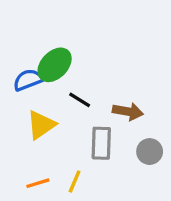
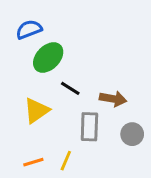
blue semicircle: (28, 80) -> (29, 29), moved

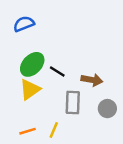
green ellipse: (48, 57) -> (32, 64), moved

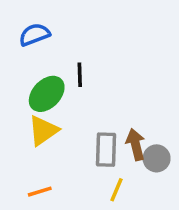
black line: (57, 72) -> (80, 75), moved, turned 56
brown arrow: (92, 80) -> (136, 144), moved, turned -114
yellow line: (54, 130) -> (116, 190), moved

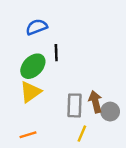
blue semicircle: (34, 35) -> (37, 27), moved

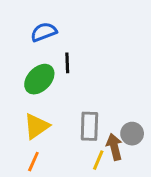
yellow triangle: (30, 92) -> (36, 126), moved
brown arrow: (95, 102) -> (114, 147), moved
orange line: (28, 135) -> (33, 162), turned -49

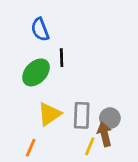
blue semicircle: (44, 32) -> (40, 29), turned -90
yellow triangle: (36, 126) -> (49, 114), moved
gray circle: (132, 134) -> (110, 118), moved

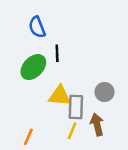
yellow triangle: (49, 114) -> (60, 96), moved, turned 40
gray circle: (110, 118) -> (105, 92), moved
yellow line: (90, 146) -> (72, 131), moved

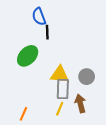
blue semicircle: (37, 27) -> (39, 17), moved
black line: (57, 53) -> (47, 32), moved
yellow triangle: (60, 96) -> (60, 75), moved

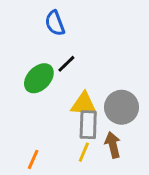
black line: (47, 32) -> (66, 64), moved, turned 48
gray circle: (87, 77) -> (122, 107), size x1.5

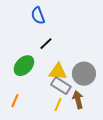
green ellipse: (39, 78) -> (24, 66), moved
gray rectangle: (88, 125) -> (61, 86), turned -60
orange line: (33, 159) -> (15, 101), moved

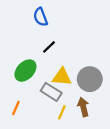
gray rectangle: (61, 86) -> (51, 92), moved

